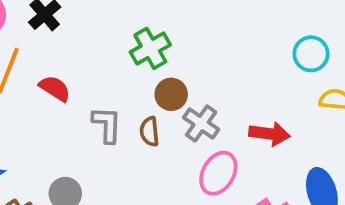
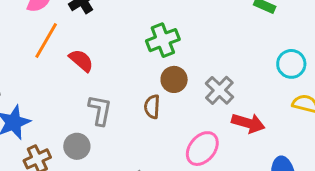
gray cross: (201, 123) -> (219, 90), moved
gray L-shape: (107, 125) -> (100, 110), moved

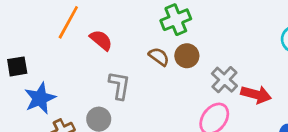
gray cross: (219, 90) -> (224, 80), moved
brown semicircle: (152, 107) -> (159, 57), moved, turned 125

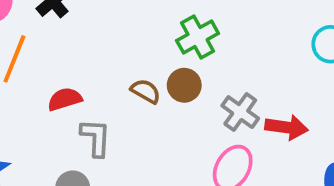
green cross: (176, 20) -> (198, 37), moved
red semicircle: (101, 40) -> (65, 99), moved, turned -50

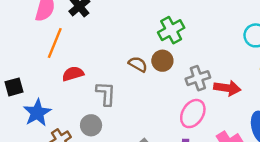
red semicircle: (65, 99) -> (73, 74), moved
gray cross: (240, 112) -> (198, 78), turned 35

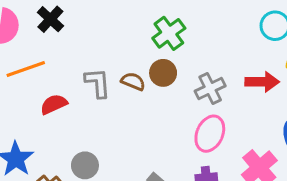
orange line: (55, 43) -> (26, 69), turned 56
red arrow: (227, 88) -> (262, 82), moved
gray L-shape: (106, 93) -> (98, 83), moved

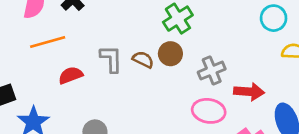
red arrow: (262, 82) -> (249, 92), moved
pink ellipse: (210, 134) -> (209, 111), turned 72

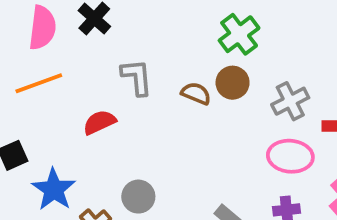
orange line: (48, 42) -> (39, 83), moved
gray L-shape: (111, 59) -> (137, 77), moved

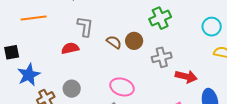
green cross: (239, 34) -> (160, 18), moved
red semicircle: (99, 122) -> (70, 48), moved
pink ellipse: (290, 156) -> (122, 87), moved

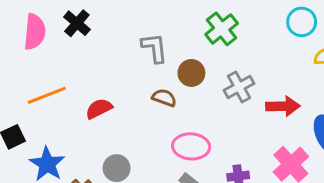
orange line: (34, 18) -> (47, 95), moved
gray L-shape: (85, 27) -> (154, 48), moved
brown semicircle: (114, 42) -> (164, 98), moved

